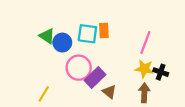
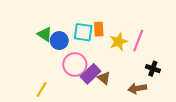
yellow star: (144, 69) -> (119, 42), moved, turned -30
brown triangle: (109, 92) -> (104, 78), moved
brown arrow: (144, 93) -> (137, 88), turned -102

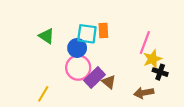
blue circle: (59, 41) -> (77, 48), moved
yellow star: (119, 42) -> (152, 59), moved

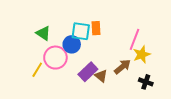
pink circle: (78, 68) -> (55, 58), moved
black cross: (160, 72) -> (146, 82), moved
brown arrow: (144, 93) -> (122, 67), moved, turned 150
yellow line: (43, 94) -> (37, 70), moved

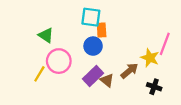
cyan square: (81, 31) -> (91, 17), moved
pink line: (135, 39) -> (165, 44), moved
blue circle: (72, 44) -> (93, 46), moved
yellow star: (142, 55) -> (150, 58), turned -30

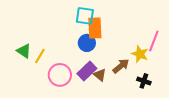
orange rectangle: (102, 30) -> (95, 28), size x1.5
green triangle: (46, 35) -> (24, 51), moved
pink circle: (59, 61) -> (60, 75), moved
yellow line: (39, 74) -> (40, 56), moved

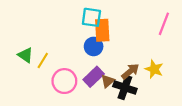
pink line: (154, 41) -> (164, 24), moved
yellow star: (140, 54) -> (154, 69), moved
brown triangle: (100, 75) -> (108, 81), turned 40
black cross: (144, 81) -> (125, 88), moved, size x1.5

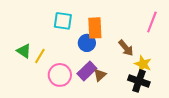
cyan square: (91, 17) -> (63, 21), moved
brown arrow: (130, 71) -> (126, 48), moved, turned 90
black cross: (125, 88) -> (139, 81), moved

